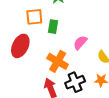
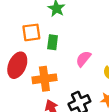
orange cross: (58, 61) -> (44, 79), moved, turned -35

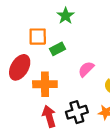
green rectangle: (53, 42) -> (57, 49), turned 48

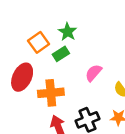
green star: (66, 16) -> (68, 32), moved
orange square: (38, 37) -> (39, 42), turned -30

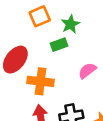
orange square: (39, 42) -> (40, 16), moved

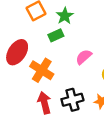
orange cross: (41, 81) -> (42, 70), turned 30

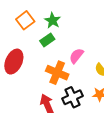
orange cross: (42, 70) -> (57, 73), moved

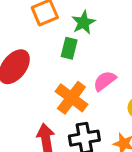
green rectangle: (47, 40) -> (69, 48), turned -56

